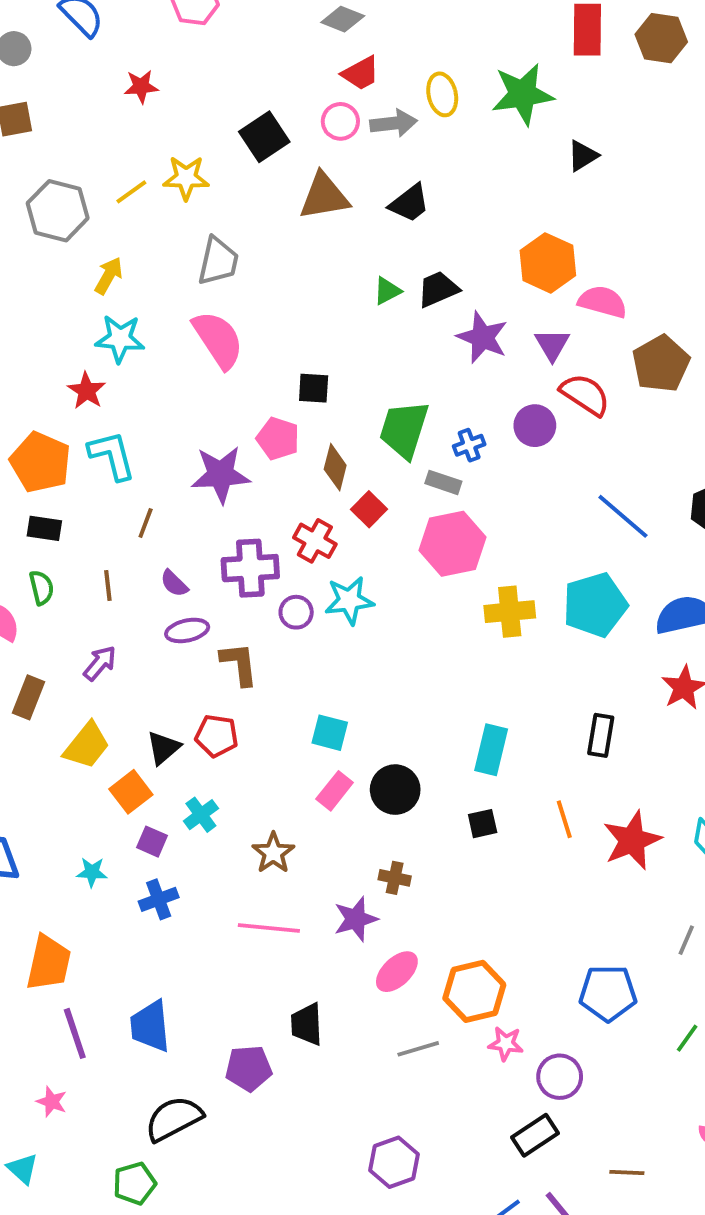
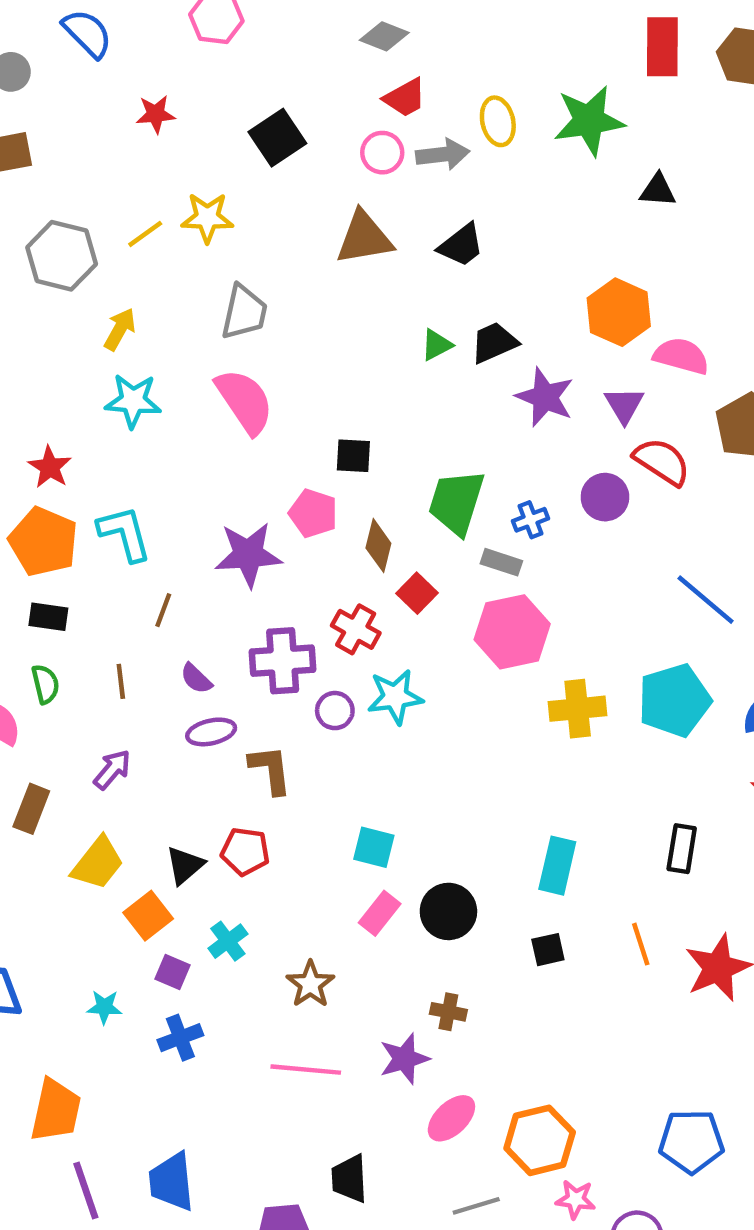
black square: (264, 137) -> (277, 138), moved
black triangle: (583, 156) -> (658, 190), turned 36
red star: (87, 391) -> (50, 467), moved

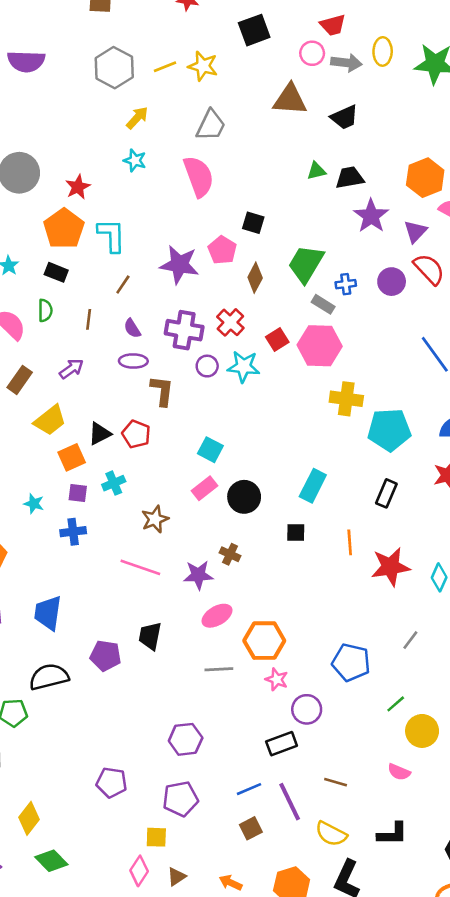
cyan star: (133, 401) -> (135, 161), size x0.7
red square: (417, 593) -> (277, 339), moved
cyan pentagon: (674, 700) -> (389, 430), moved
purple square: (172, 972) -> (78, 493), turned -30

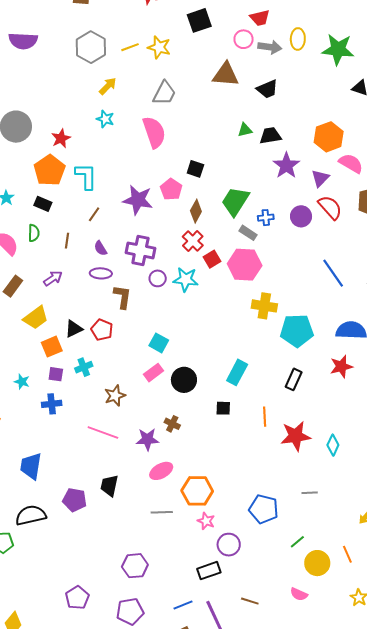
red cross: (230, 322) -> (193, 241), moved
gray line: (410, 640) -> (310, 493), turned 49
purple pentagon: (112, 782) -> (77, 598), turned 30

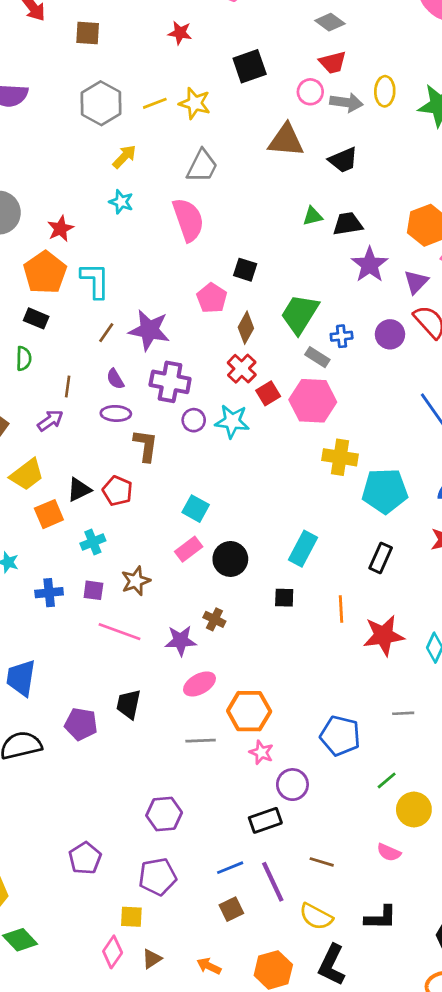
purple star: (138, 200) -> (149, 330), moved
brown line: (67, 241) -> (68, 386), moved
purple square: (56, 374) -> (93, 590), moved

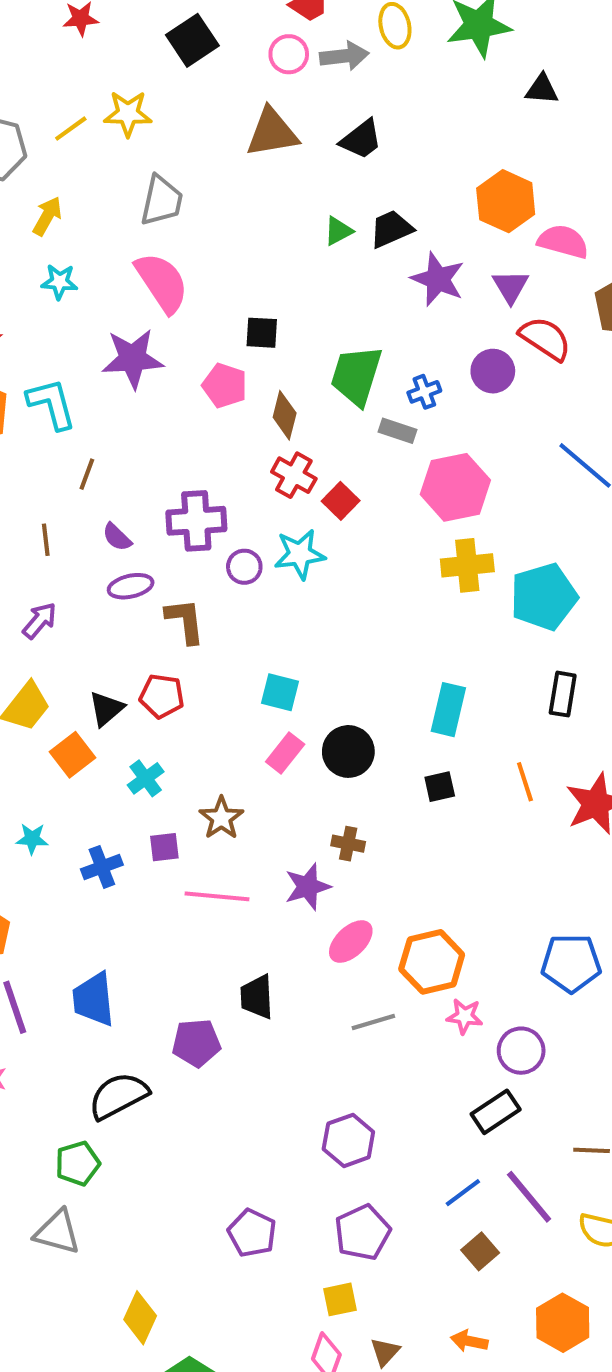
purple star: (149, 330) -> (133, 359), moved
brown line: (68, 386) -> (46, 540), moved
pink hexagon: (313, 401) -> (455, 487), moved

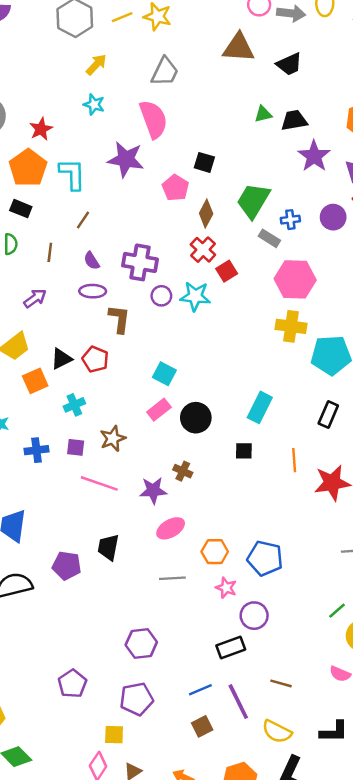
orange hexagon: (432, 962) -> (215, 552), size x0.7
blue pentagon: (571, 963) -> (265, 558), moved

